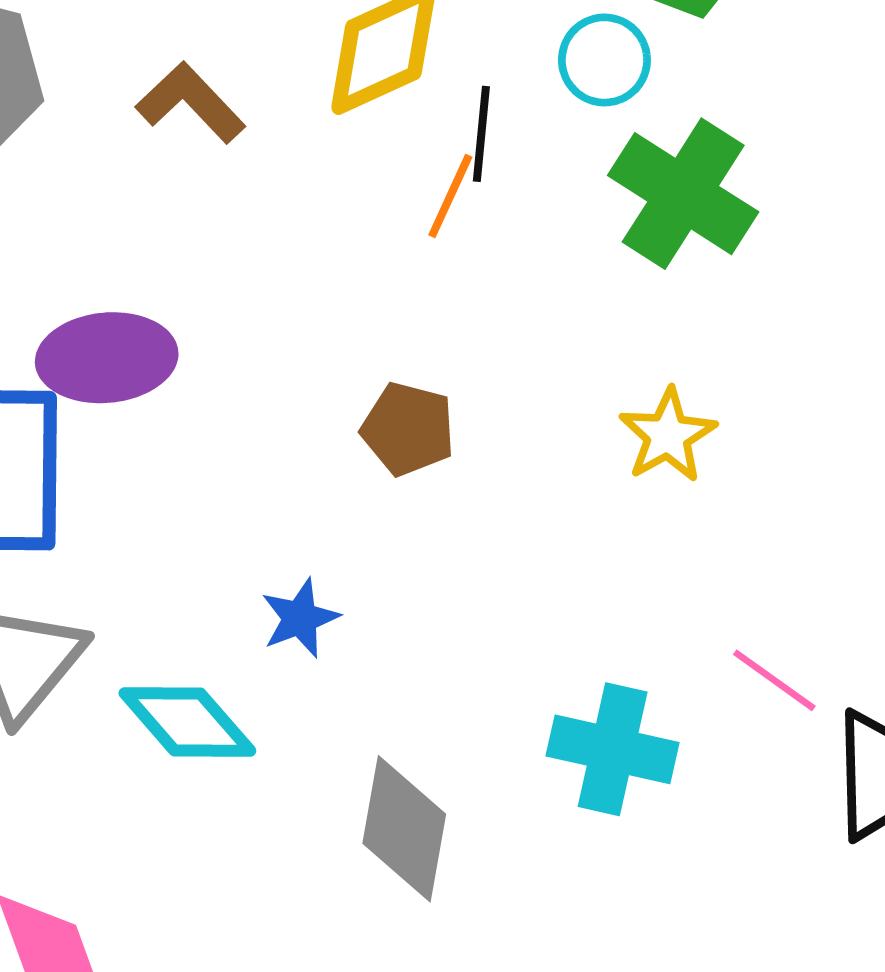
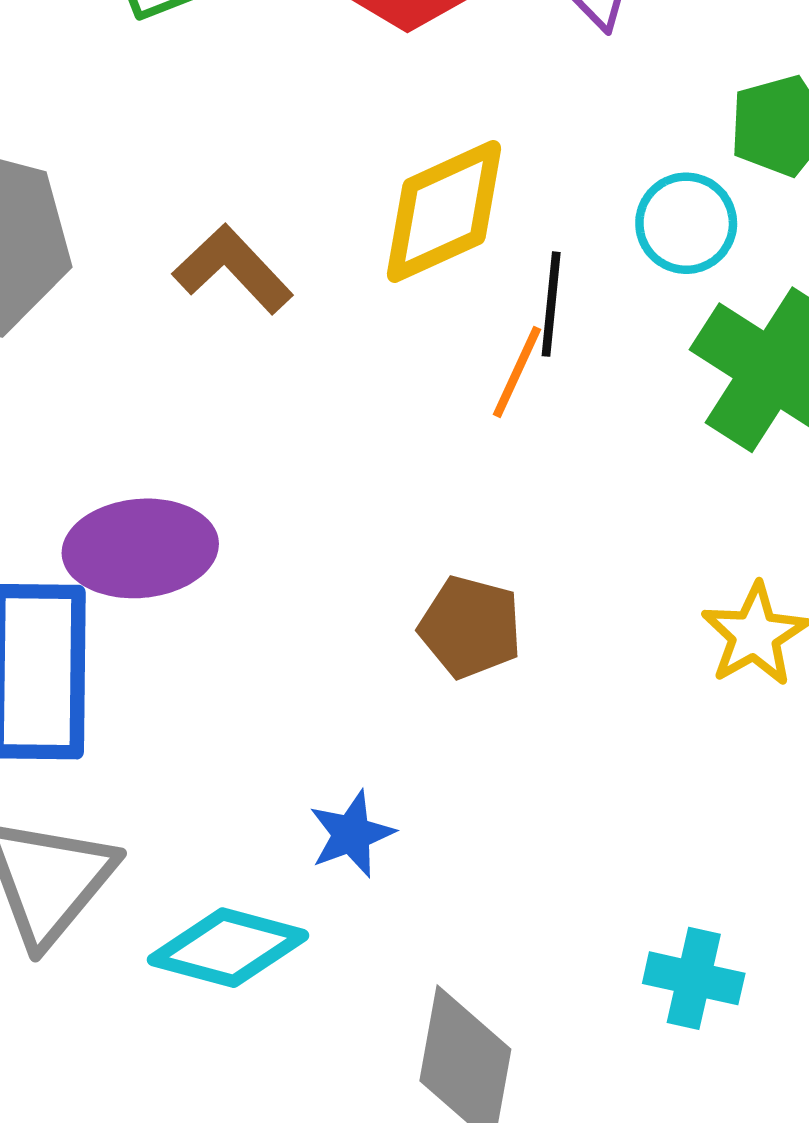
cyan diamond: (187, 722) -> (228, 948), turned -34
cyan cross: (613, 749) -> (694, 978), size x0.7

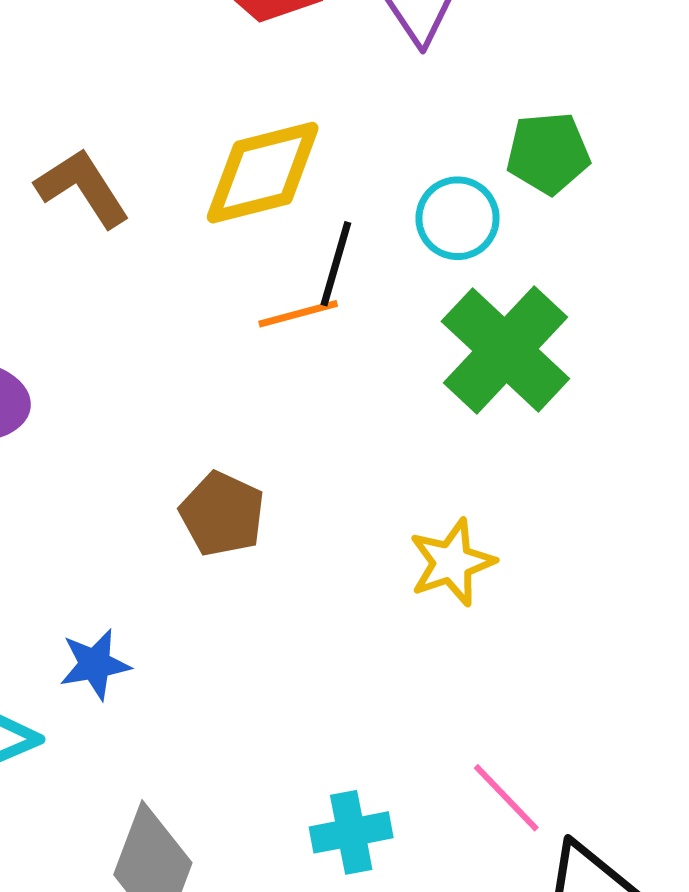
orange line: (517, 372) -> (298, 314), turned 40
cyan cross: (694, 978) -> (351, 832), turned -34

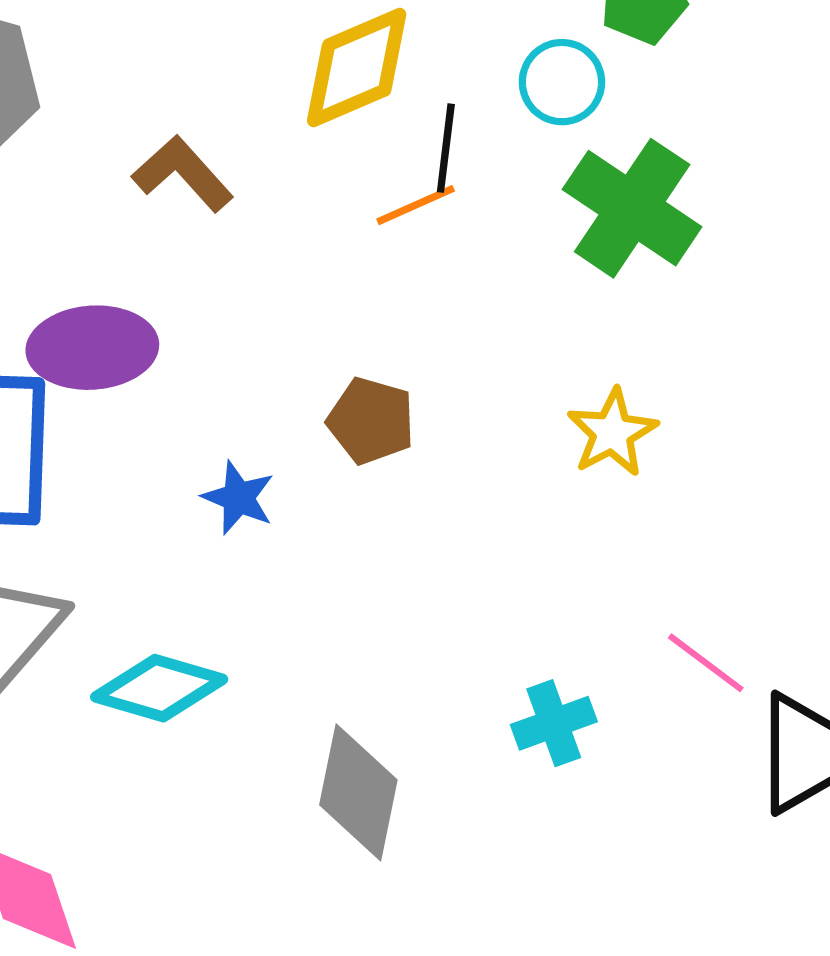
brown L-shape: (83, 188) -> (183, 174), moved
blue star: (95, 664) -> (238, 498), moved, turned -30

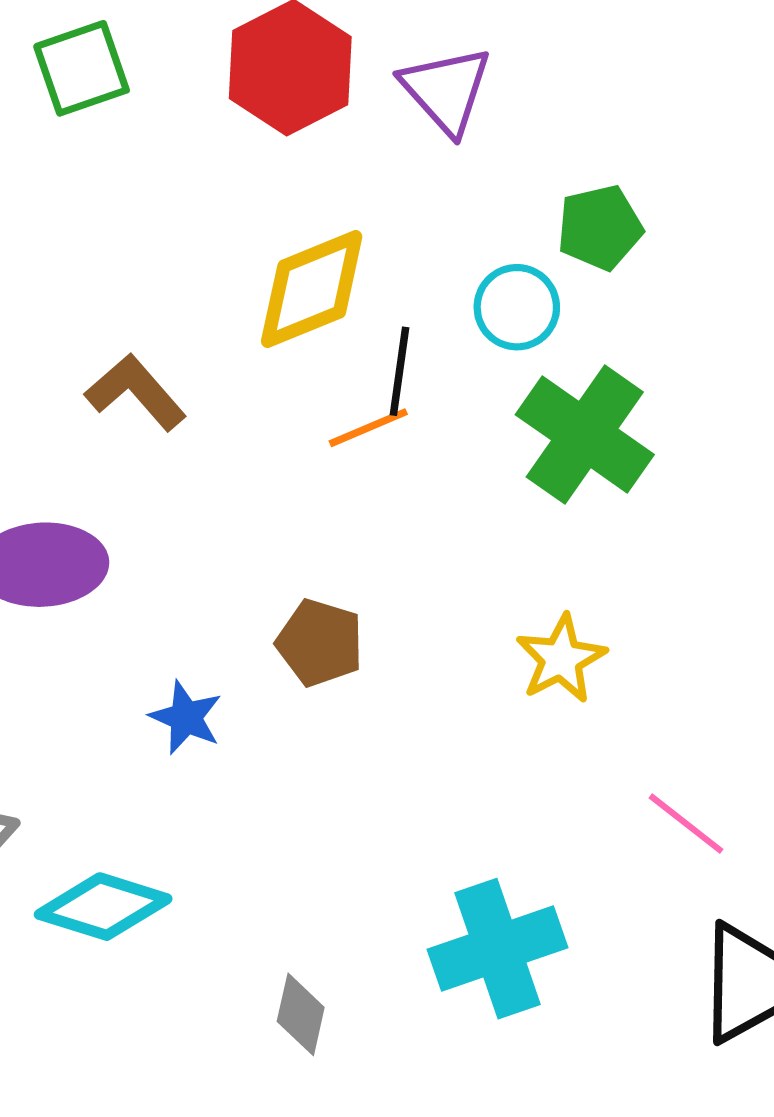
pink line: (706, 663) -> (686, 824), moved
cyan cross: (554, 723) -> (498, 949), size x1.6
gray diamond: (358, 792) -> (301, 1014), size x0.6

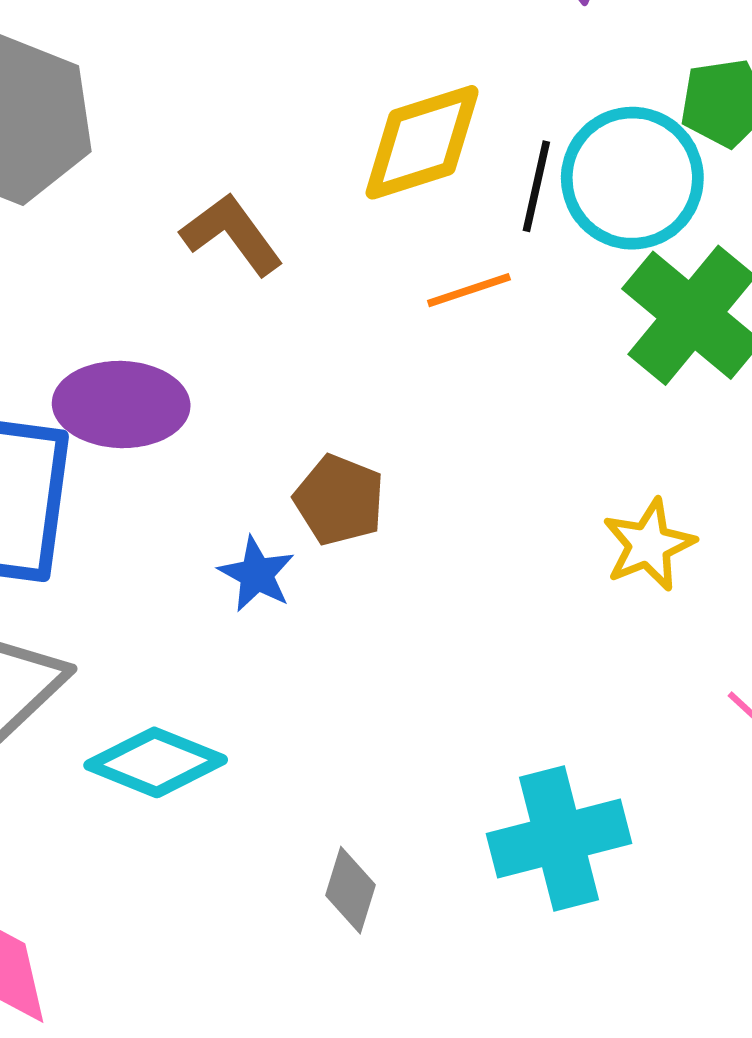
cyan circle: (517, 307) -> (632, 178), size x1.6
black line: (399, 371) -> (536, 186), moved
brown pentagon: (320, 643) -> (339, 500), moved

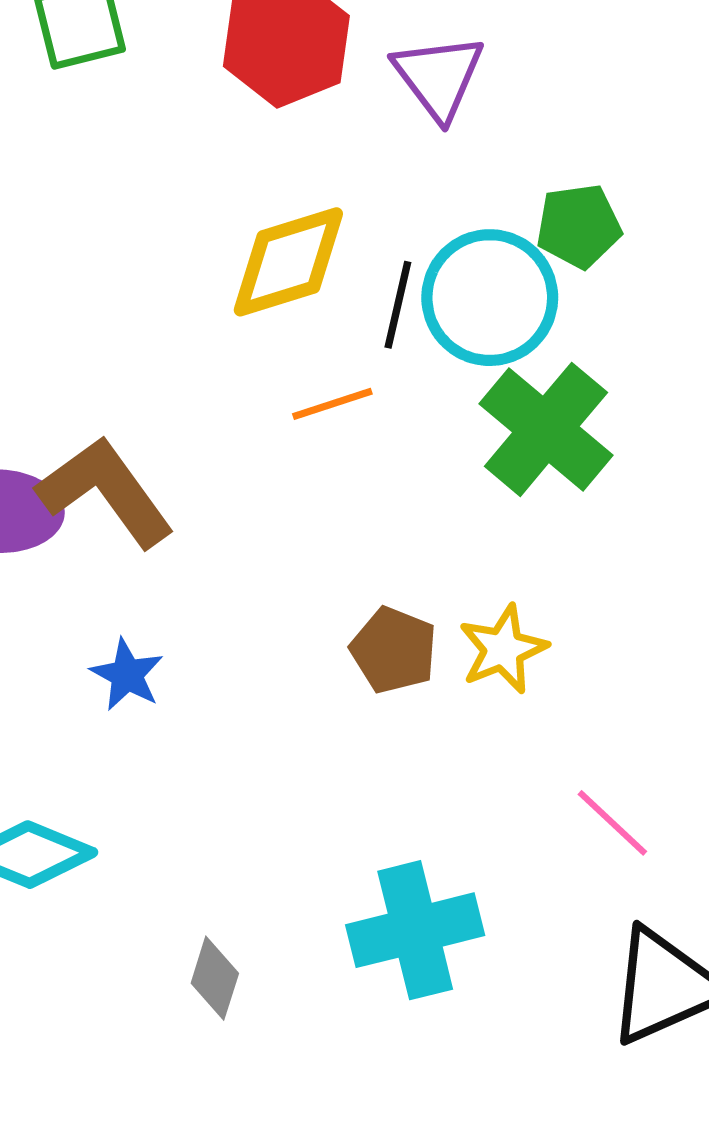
brown L-shape: (232, 234) -> (106, 492), moved, size x1.4
brown pentagon: (339, 500) -> (394, 650), moved

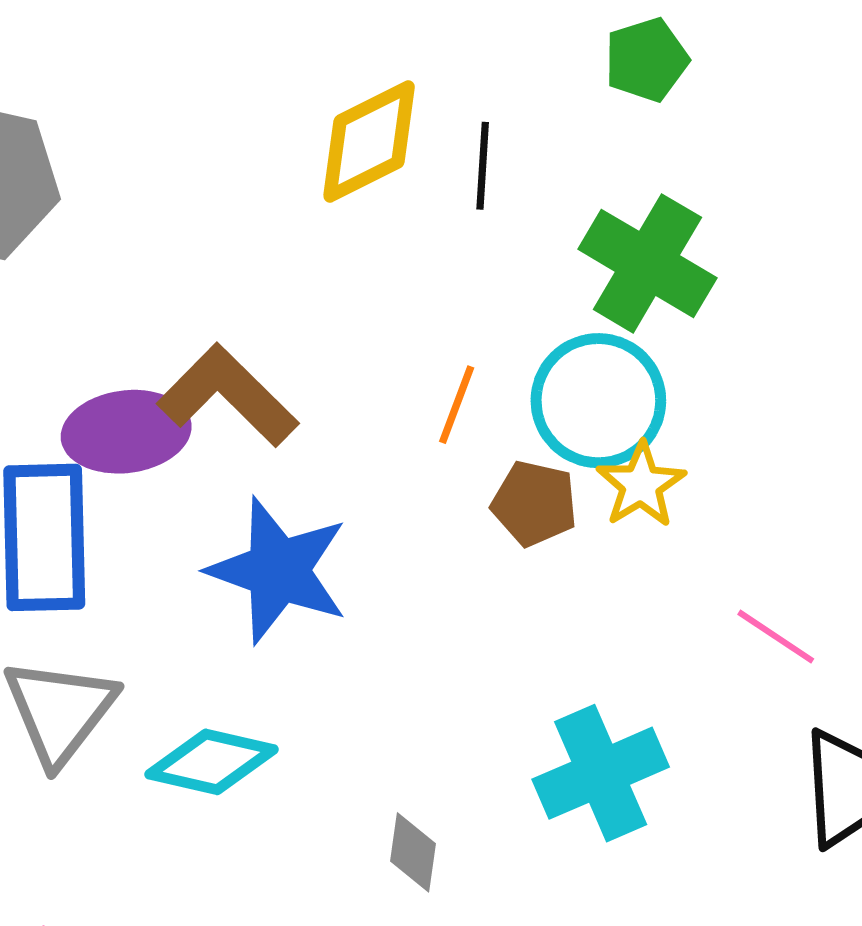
cyan circle: (490, 298) -> (598, 401), moved
orange line: (332, 404) -> (457, 405), moved, turned -42
blue star: (127, 675) -> (278, 570), size x2.0

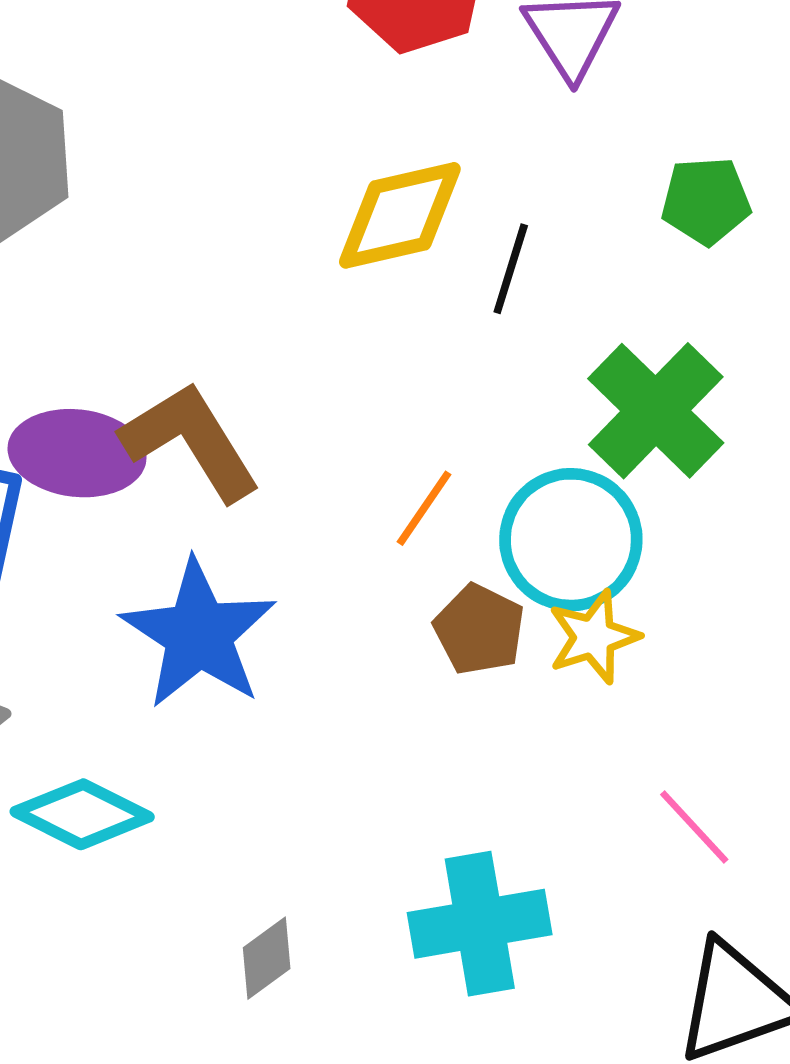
gray diamond: (413, 852) -> (267, 958), turned 32

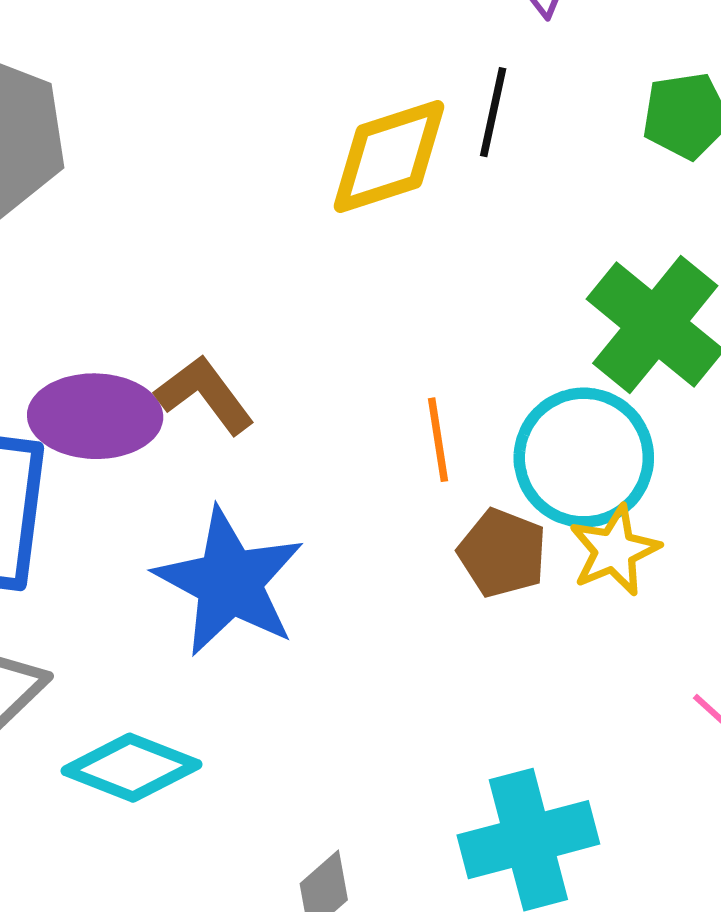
black line: (511, 269) -> (493, 112), moved
brown L-shape: (191, 441) -> (205, 395), size x0.7
orange line: (424, 508) -> (438, 440), turned -38

